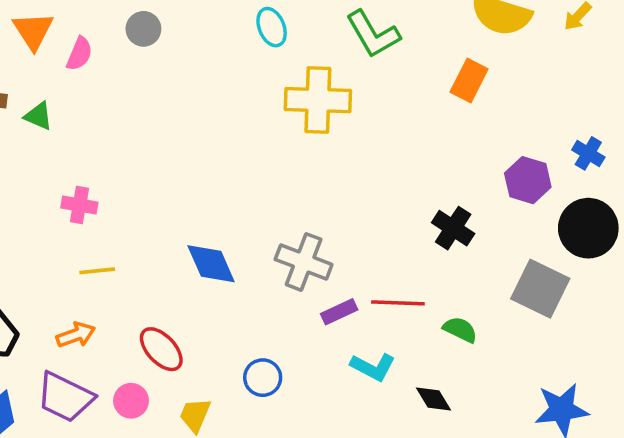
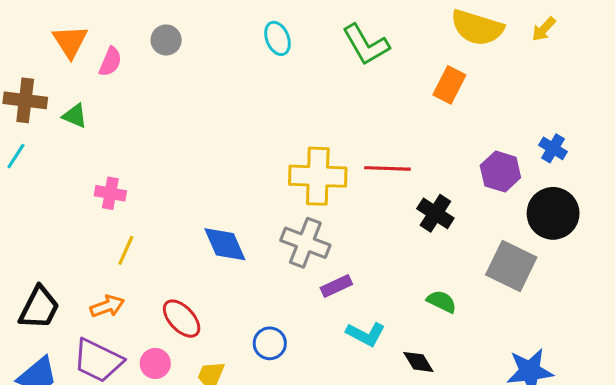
yellow cross: (318, 100) -> (318, 176), moved
yellow line: (97, 271) -> (126, 250), turned -60
red line: (398, 303) -> (387, 168), moved

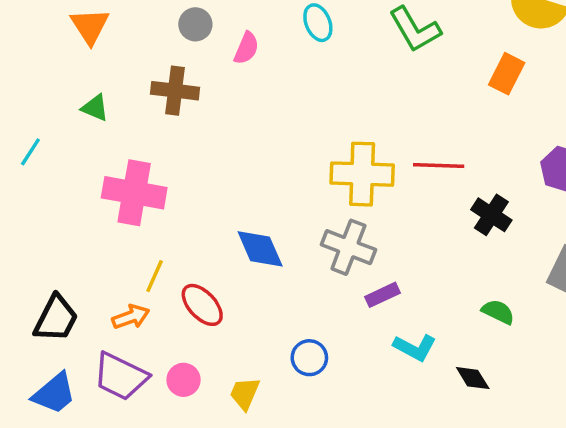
pink semicircle: (110, 62) -> (246, 48), moved
brown cross: (25, 100) -> (175, 91), moved
pink cross: (110, 193) -> (134, 193), size x1.8
yellow line: (126, 250) -> (155, 276), moved
red ellipse: (182, 319) -> (202, 305), moved

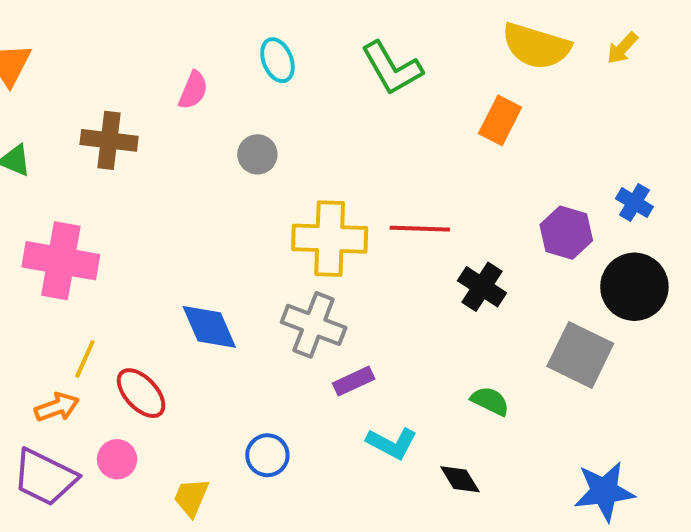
gray circle: (195, 24) -> (257, 154), moved
pink circle: (184, 380) -> (117, 459), moved

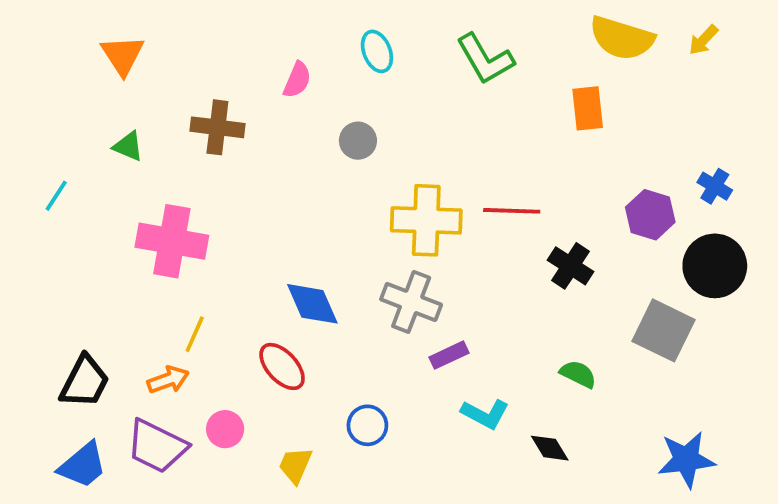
orange rectangle: (500, 120) -> (588, 108), turned -33
red ellipse: (141, 393) -> (282, 366), moved

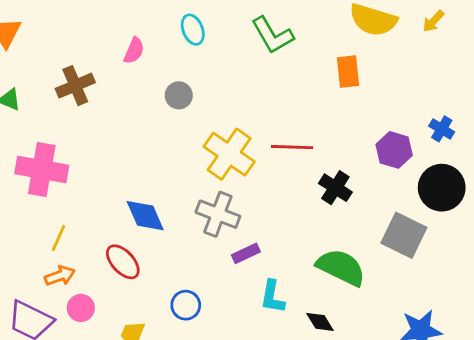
brown cross: (217, 127) -> (75, 86), turned -30
yellow cross: (426, 220) -> (229, 154), turned 33
green semicircle: (578, 374) -> (341, 267), size x1.8
orange arrow: (168, 380) -> (60, 276), moved
cyan L-shape: (485, 414) -> (272, 297), turned 72

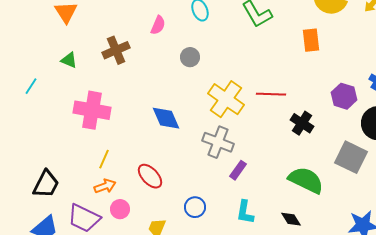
blue diamond: (145, 216) -> (166, 118), moved
purple rectangle: (246, 253) -> (238, 170), turned -30
cyan L-shape: (272, 297) -> (245, 212), moved

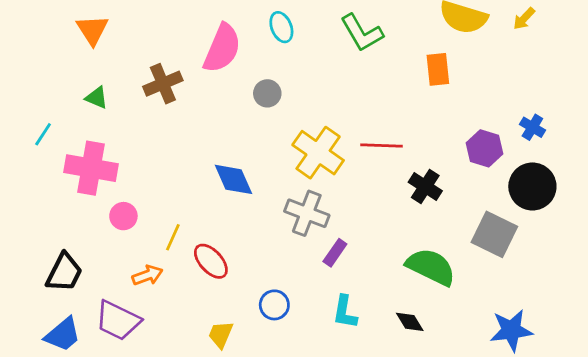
pink semicircle: (158, 25) -> (222, 48), size x1.8
pink cross: (92, 110) -> (91, 168), moved
yellow line: (104, 159) -> (173, 237), moved
pink circle: (120, 209) -> (123, 216), moved

